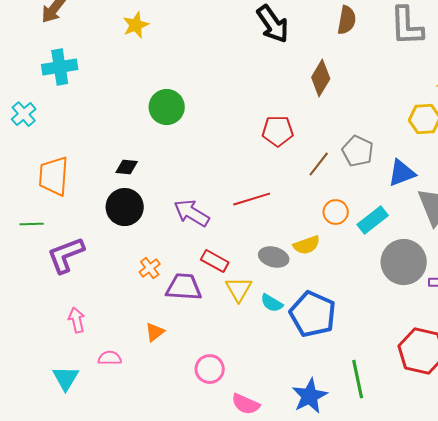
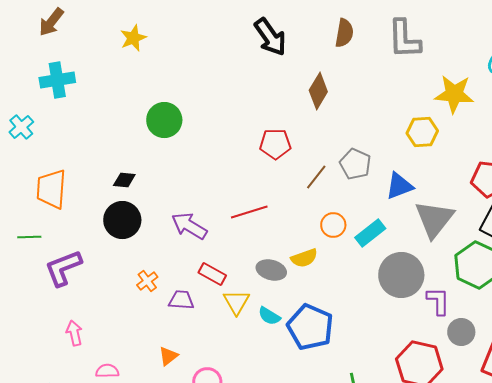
purple trapezoid: (184, 287) -> (181, 300), size x0.7
orange triangle: (155, 332) -> (168, 356), moved

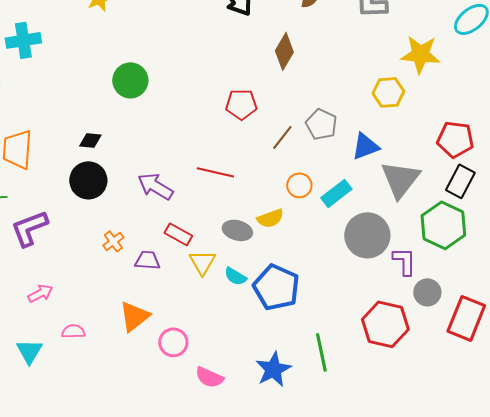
red line: (249, 212) -> (215, 172), turned 30
pink arrow: (74, 333) -> (40, 293), turned 75
orange triangle: (168, 356) -> (134, 316), size x1.6

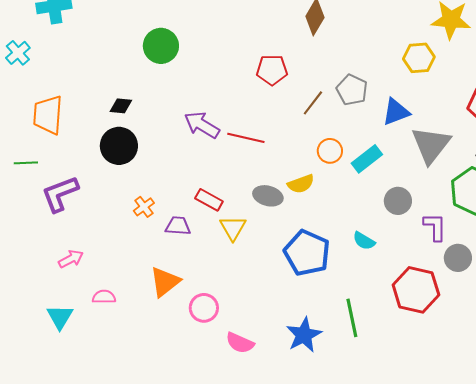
purple arrow: (155, 186) -> (202, 125), moved
gray circle: (367, 235) -> (398, 201), size x0.6
cyan semicircle: (235, 276) -> (364, 241), moved

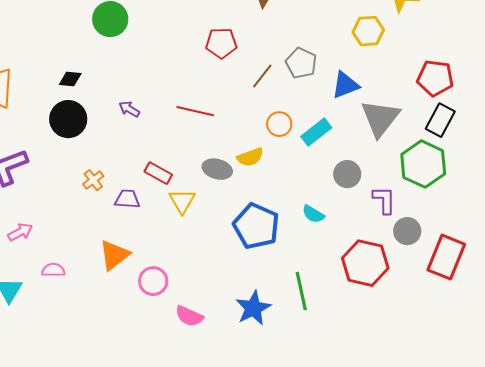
purple arrow: (202, 125) -> (129, 109), moved, size x0.6

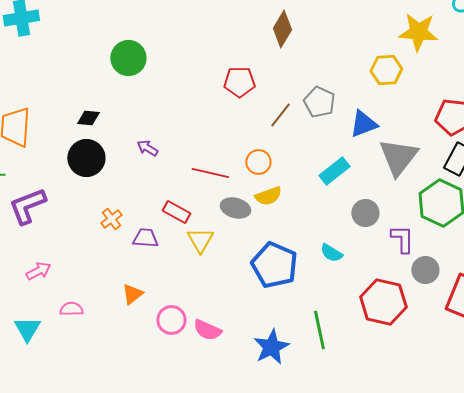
red line: (195, 111) -> (210, 173), moved
orange circle: (279, 124) -> (258, 162), moved
orange triangle: (114, 255) -> (132, 294), size x0.7
pink semicircle: (189, 316) -> (207, 330), moved

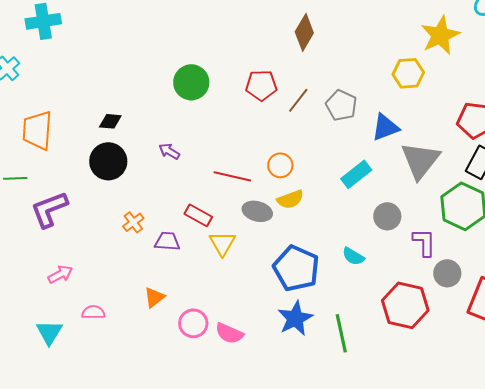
yellow star: (418, 32) -> (440, 35), turned -30
green circle: (128, 58) -> (191, 82), moved
brown line: (280, 115) -> (298, 100), moved
blue star: (271, 347) -> (295, 318), moved

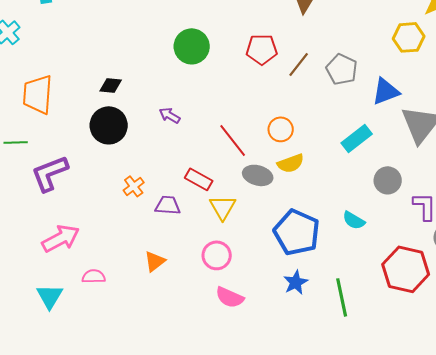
red line: (232, 176) -> (233, 140), turned 39
pink arrow: (60, 274) -> (61, 238), size x1.5
blue star: (295, 318) -> (296, 282), size x0.7
pink circle: (193, 323) -> (217, 255), moved

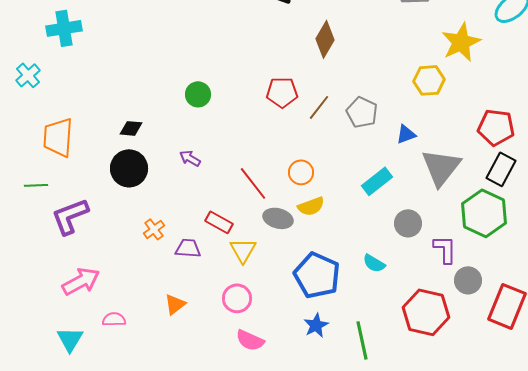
green circle: (192, 46) -> (198, 94), moved, size x0.7
blue triangle: (386, 91) -> (406, 134), size x0.7

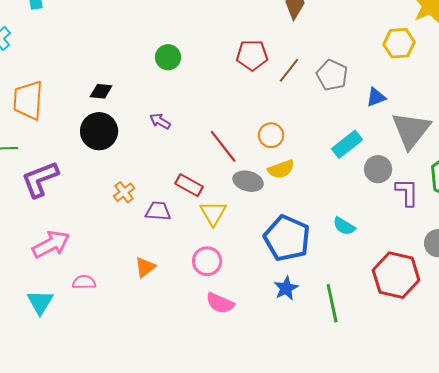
gray circle: (408, 223) -> (378, 169), moved
purple L-shape: (445, 249) -> (407, 192), moved

